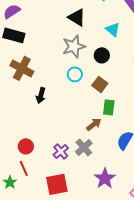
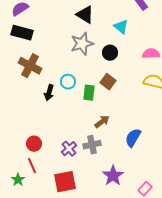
cyan circle: (75, 74) -> (68, 82), moved
green rectangle: (109, 107) -> (89, 93), moved
gray cross: (84, 147) -> (92, 145), turned 30

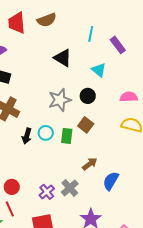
gray star: (82, 44) -> (60, 100), moved
cyan circle: (68, 82) -> (46, 133), moved
brown arrow: (102, 122) -> (90, 164), moved
gray cross: (92, 145) -> (70, 188), turned -30

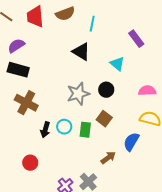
cyan line: (91, 34) -> (92, 24), moved
blue semicircle: (111, 181) -> (131, 142), moved
red circle: (12, 187) -> (30, 163), moved

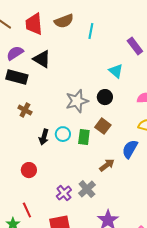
black triangle: (81, 52) -> (42, 59), moved
brown cross: (26, 103) -> (25, 110), size x0.6

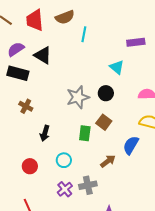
cyan line: (91, 31) -> (84, 34), moved
purple rectangle: (135, 46) -> (136, 42), turned -60
cyan circle: (63, 134) -> (64, 160), moved
gray cross: (87, 189) -> (88, 185), turned 30

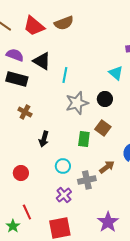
red trapezoid: (35, 20) -> (34, 26), turned -45
cyan line: (84, 34) -> (65, 75), moved
purple semicircle: (16, 49) -> (15, 55), turned 54
red circle: (30, 166) -> (21, 173), moved
gray cross: (88, 185) -> (87, 180), moved

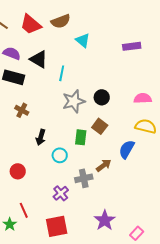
cyan triangle: (116, 73) -> (83, 40), moved
cyan circle: (63, 166) -> (60, 155), moved

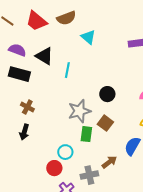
gray star: (74, 101) -> (79, 111), moved
black arrow: (41, 137) -> (24, 132), moved
red circle: (18, 171) -> (54, 168), moved

